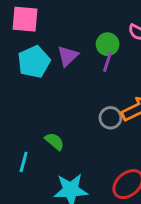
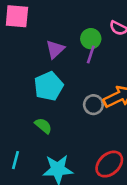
cyan pentagon: (34, 62) -> (49, 86), moved
cyan line: (24, 162) -> (16, 160), moved

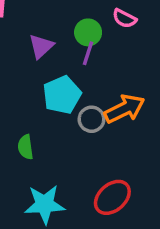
cyan pentagon: (49, 86) -> (62, 95), moved
green semicircle: (43, 126) -> (26, 147), turned -138

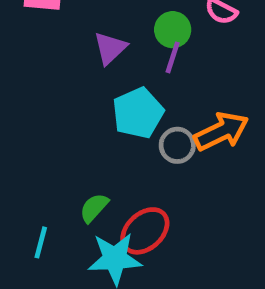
green semicircle: (26, 147) -> (94, 208), moved, turned 50
red ellipse: (112, 197) -> (145, 231), moved

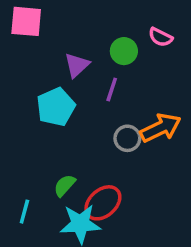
purple line: (173, 57) -> (112, 89), moved
cyan pentagon: (138, 113) -> (56, 107), moved

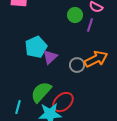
purple triangle: (77, 65) -> (50, 57), moved
purple line: (112, 89) -> (90, 25), moved
green semicircle: (65, 185) -> (41, 92), size x1.6

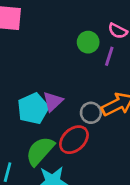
cyan pentagon: (36, 47) -> (33, 109), moved
red ellipse: (63, 102) -> (74, 140), moved

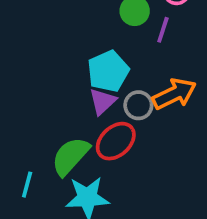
purple triangle: (53, 101) -> (103, 101), moved
cyan pentagon: (33, 109) -> (108, 71), moved

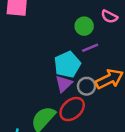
purple line: (163, 30) -> (90, 48), moved, turned 49

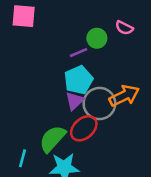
purple line: (90, 48) -> (79, 53), moved
gray circle: (87, 86) -> (99, 103), size x1.6

